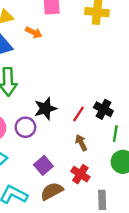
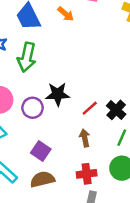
purple square: (43, 165) -> (41, 151), turned -30
red cross: (80, 174) -> (87, 174), moved, turned 36

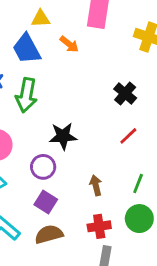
purple circle: (33, 108) -> (43, 167), moved
red line: (90, 108) -> (128, 136), moved
black cross: (116, 110) -> (125, 93), moved

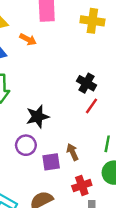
black cross: (125, 93) -> (86, 83), moved
purple square: (46, 202) -> (51, 162), moved, turned -30

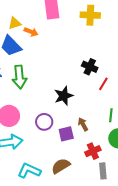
orange arrow: (28, 39) -> (31, 32), moved
red line: (92, 106) -> (103, 84), moved
black star: (38, 117) -> (64, 96), moved

